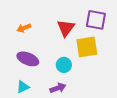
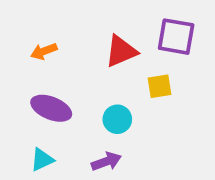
red triangle: (66, 28) -> (121, 51), turned 30
yellow square: (87, 47) -> (160, 86), size x0.6

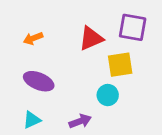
yellow square: (160, 86) -> (120, 65), size x1.4
cyan circle: (117, 119) -> (108, 95), moved

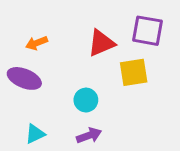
purple ellipse: (39, 81) -> (24, 78), moved
cyan circle: (108, 95) -> (86, 100), moved

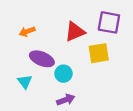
purple ellipse: (24, 78) -> (42, 59), moved
cyan triangle: (35, 134) -> (25, 82), moved, turned -42

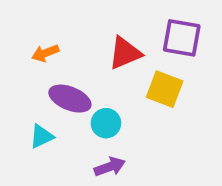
yellow square: (99, 53) -> (165, 89), turned 30
cyan triangle: (25, 82) -> (42, 136), turned 42

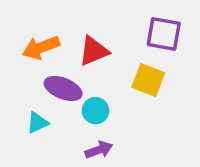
orange arrow: (45, 53) -> (41, 48), size x1.5
red triangle: (125, 53) -> (94, 51), moved

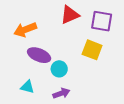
red triangle: (94, 51) -> (70, 15), moved
cyan triangle: (37, 123) -> (27, 87), moved, turned 40

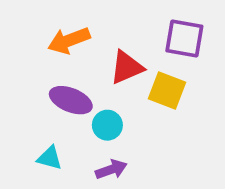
red triangle: (70, 15) -> (127, 67), moved
orange arrow: (25, 30) -> (69, 40), moved

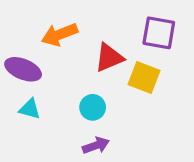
purple ellipse: (71, 100) -> (23, 69), moved
cyan triangle: (50, 158) -> (30, 109), moved

